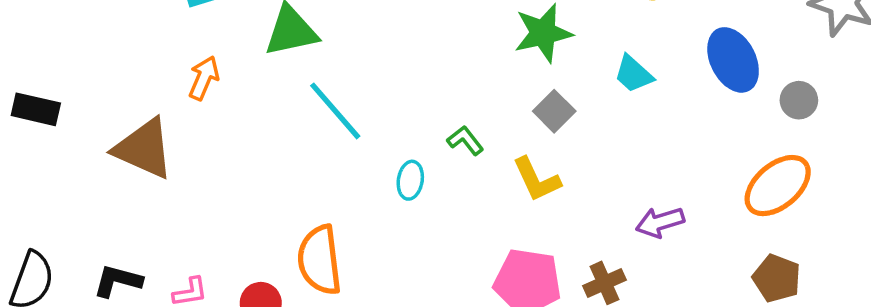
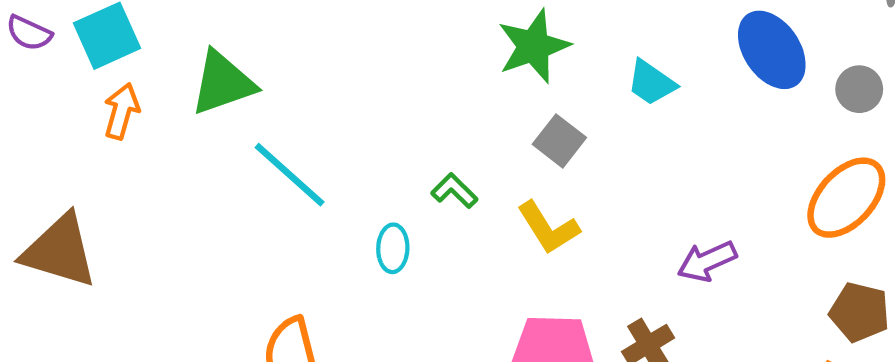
orange arrow: (204, 78) -> (122, 111), moved

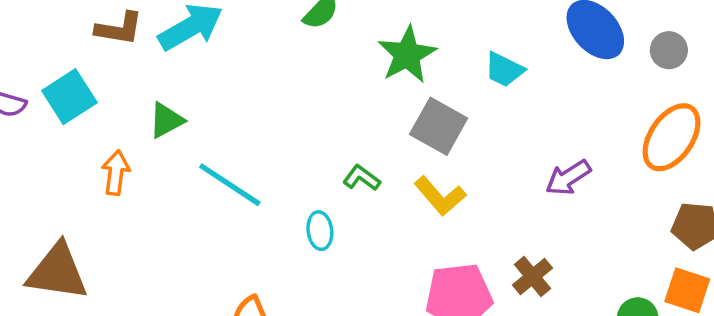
green triangle: (223, 83) -> (166, 120), size x0.7
orange arrow: (122, 111) -> (116, 173), moved
gray square: (559, 141) -> (439, 126), size x1.4
purple arrow: (707, 261) -> (568, 178), moved

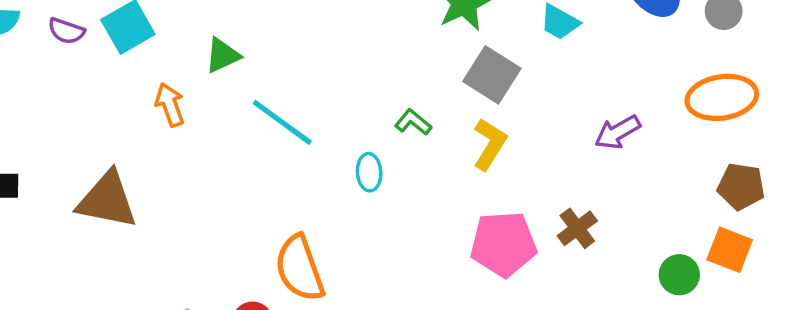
orange ellipse: (672, 137) -> (722, 97), turned 44
orange arrow: (116, 173) -> (170, 105), turned -30
yellow L-shape: (440, 196) -> (490, 144), turned -110

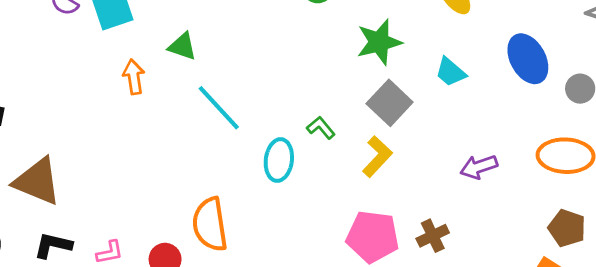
green triangle: (223, 55) -> (182, 46), turned 32
cyan ellipse: (369, 172) -> (279, 160), size x1.4
brown triangle: (107, 200) -> (37, 181), moved

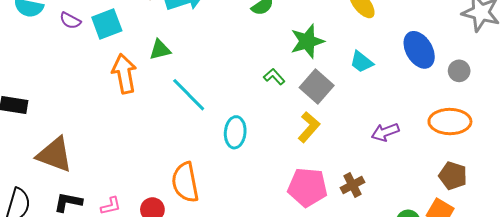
green triangle: (182, 46) -> (160, 50), turned -30
orange arrow: (134, 77) -> (124, 74), size x1.5
green L-shape: (321, 128) -> (274, 77), moved

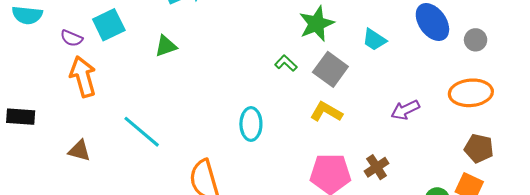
purple semicircle: (70, 21) -> (72, 38), moved
orange arrow: (124, 74) -> (83, 77), moved
cyan line: (189, 95) -> (142, 132), moved
yellow L-shape: (309, 127) -> (326, 112), turned -96
brown triangle: (55, 155) -> (79, 151), moved, size x0.6

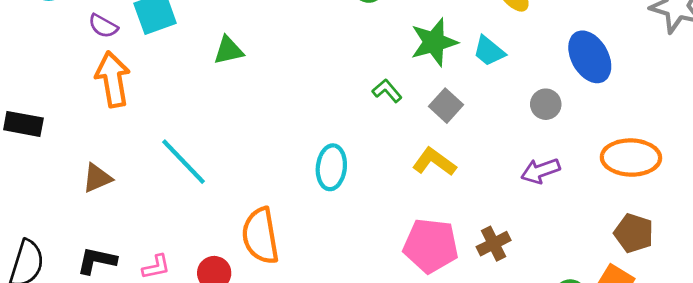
cyan trapezoid: (374, 40) -> (489, 51), moved
gray circle: (476, 40) -> (546, 104), moved
gray square: (330, 69) -> (446, 106), size x0.7
brown triangle: (79, 151) -> (97, 178), turned -45

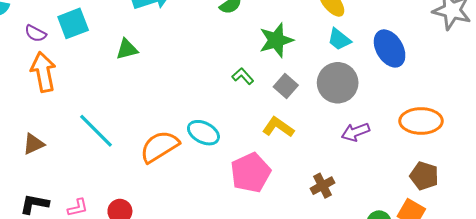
cyan trapezoid: (489, 51) -> (339, 39), moved
gray circle: (546, 104) -> (338, 83), moved, size x1.8
cyan ellipse: (331, 167) -> (203, 133), turned -68
orange semicircle: (260, 236) -> (160, 147), moved, turned 69
pink pentagon: (431, 246) -> (251, 173), moved, turned -30

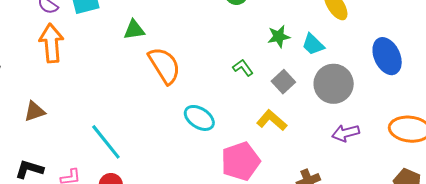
cyan trapezoid: (339, 39) -> (313, 44), moved
green star: (276, 40) -> (279, 36), size x0.7
cyan line: (96, 131) -> (106, 142), moved
orange semicircle: (160, 147) -> (164, 65), moved, turned 84

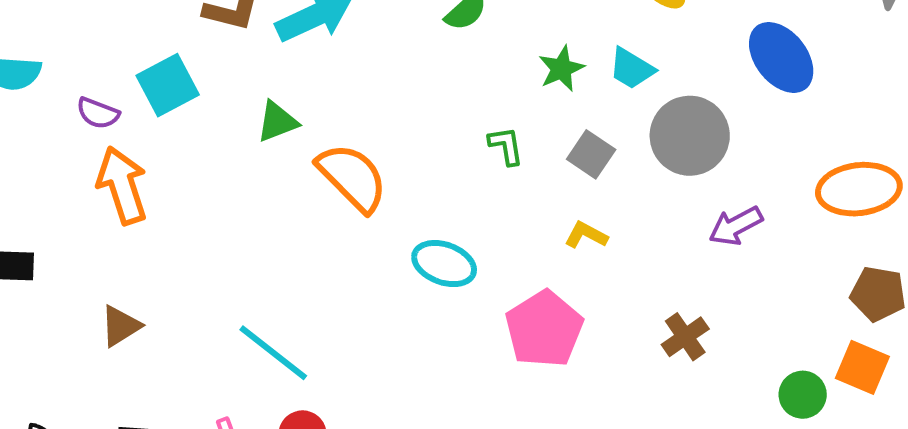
green L-shape: (243, 68) -> (506, 146), turned 40
yellow L-shape: (272, 120) -> (586, 235), size x0.7

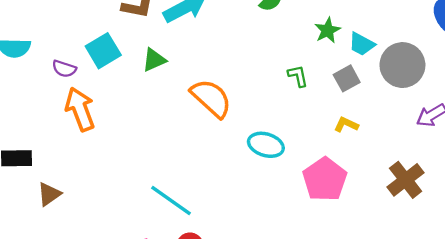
cyan trapezoid: (632, 69) -> (362, 44), moved
green triangle: (277, 122) -> (154, 60), moved
gray square: (591, 154) -> (347, 78), turned 30
brown triangle: (120, 326) -> (49, 194), moved
brown cross: (685, 337) -> (406, 180), size x1.4

